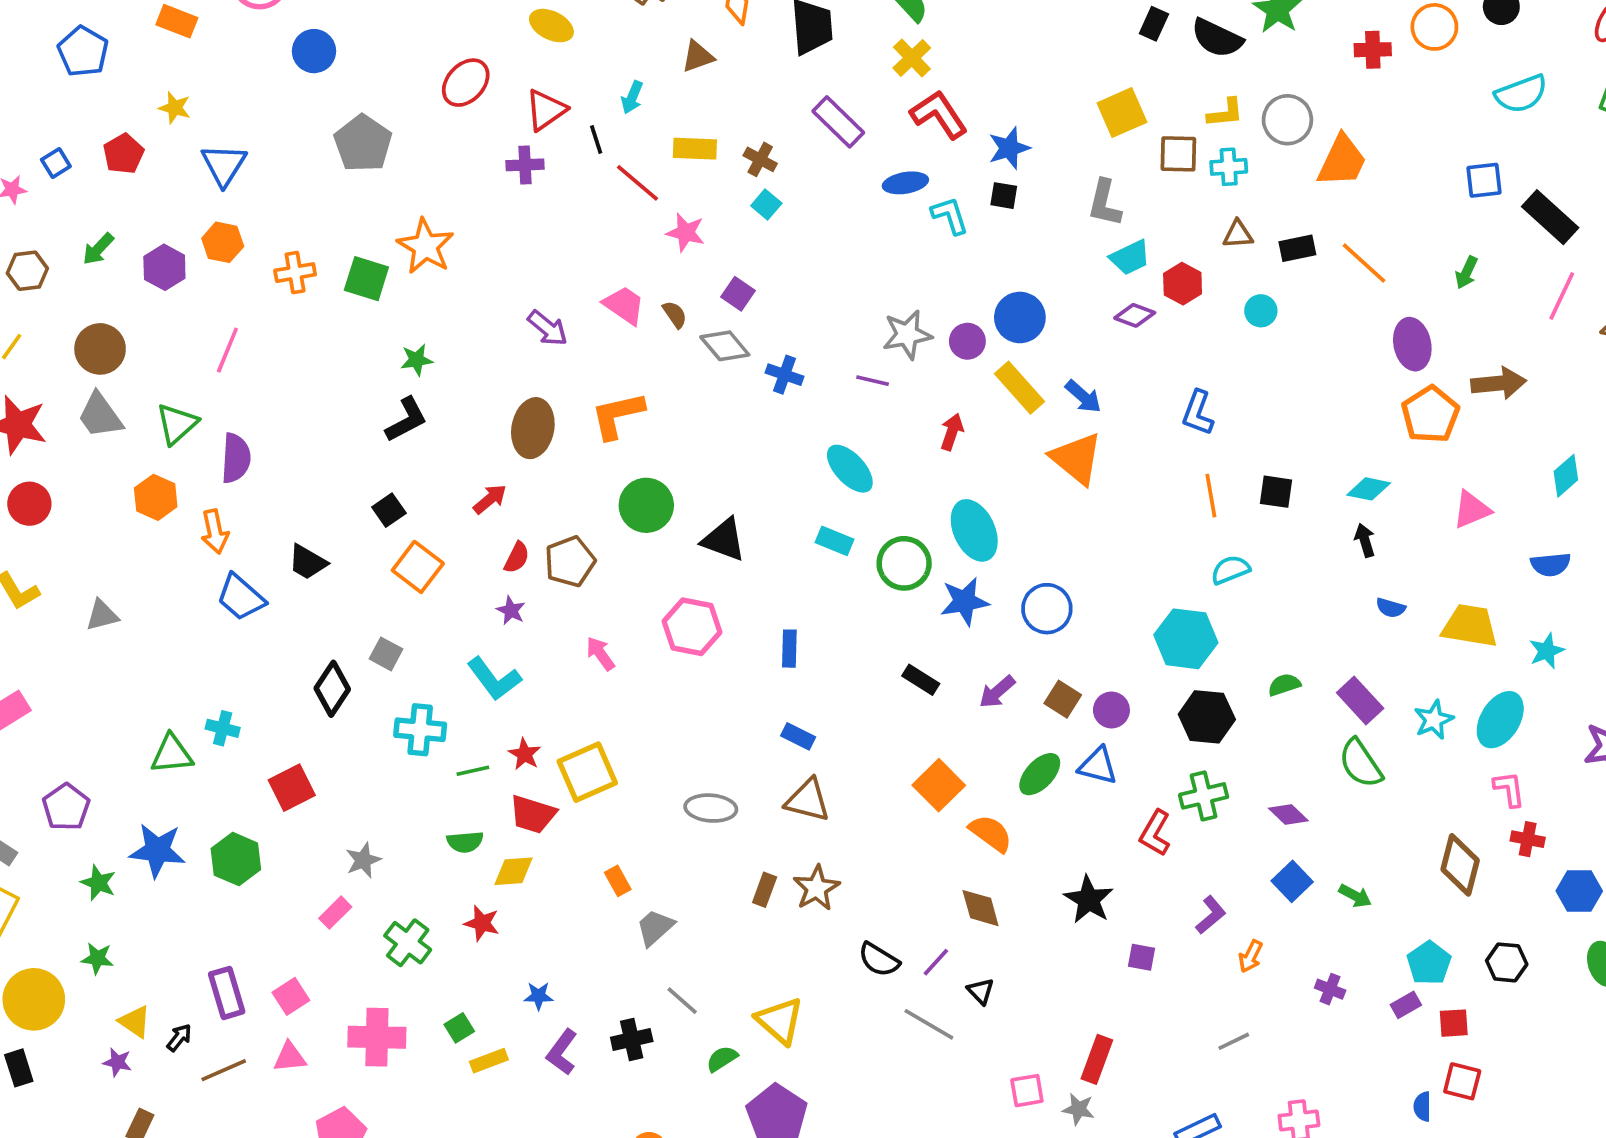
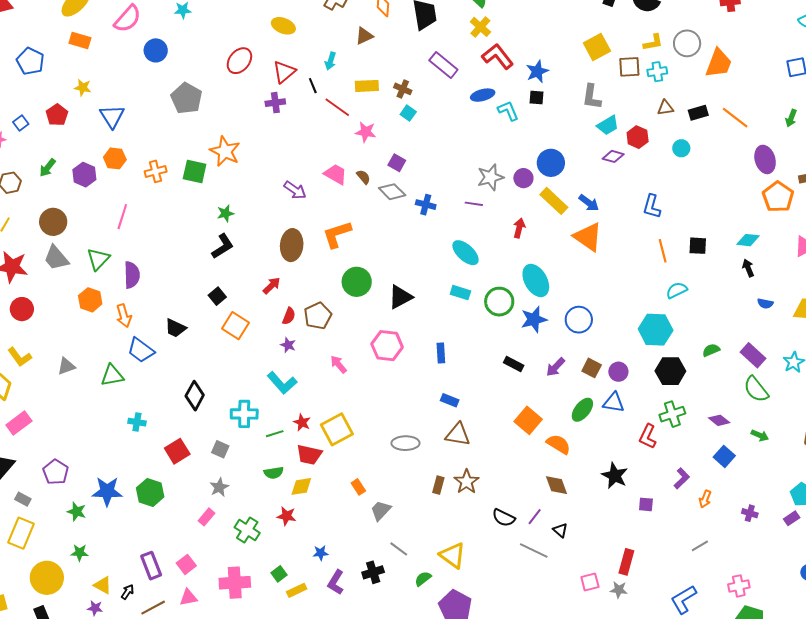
black triangle: (724, 540) -> (400, 297), turned -44
gray square: (386, 654) -> (220, 449), moved
green triangle: (172, 754) -> (112, 375), moved
green arrow: (1355, 896) -> (760, 435), moved

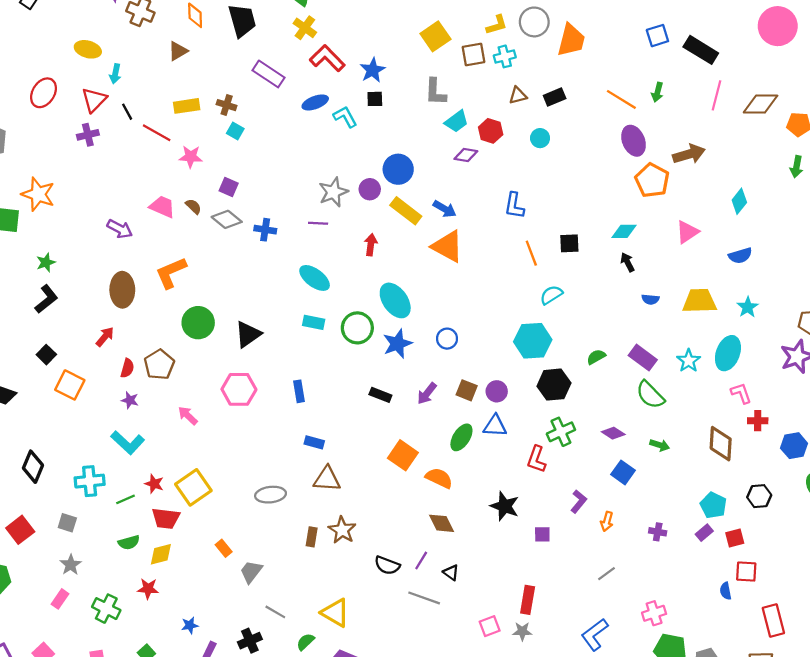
cyan arrow: (330, 61) -> (115, 74), moved
orange line: (735, 118) -> (621, 99), moved
blue circle: (579, 320) -> (447, 339), size x0.7

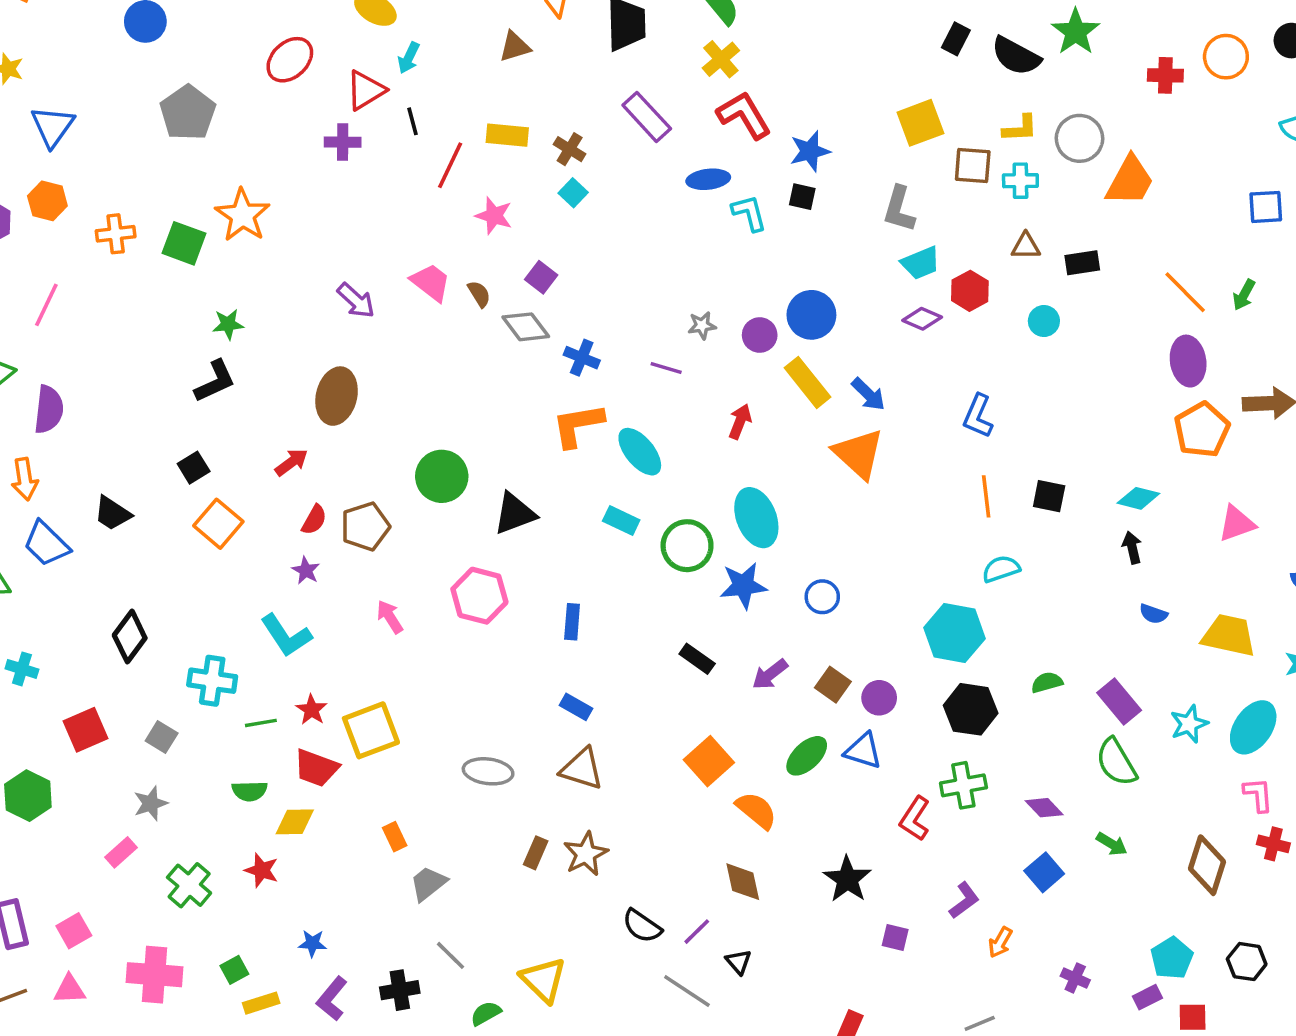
red line: (157, 133) -> (450, 165), turned 72
gray star: (333, 192) -> (702, 325), size x0.6
orange L-shape: (171, 273) -> (578, 425), moved

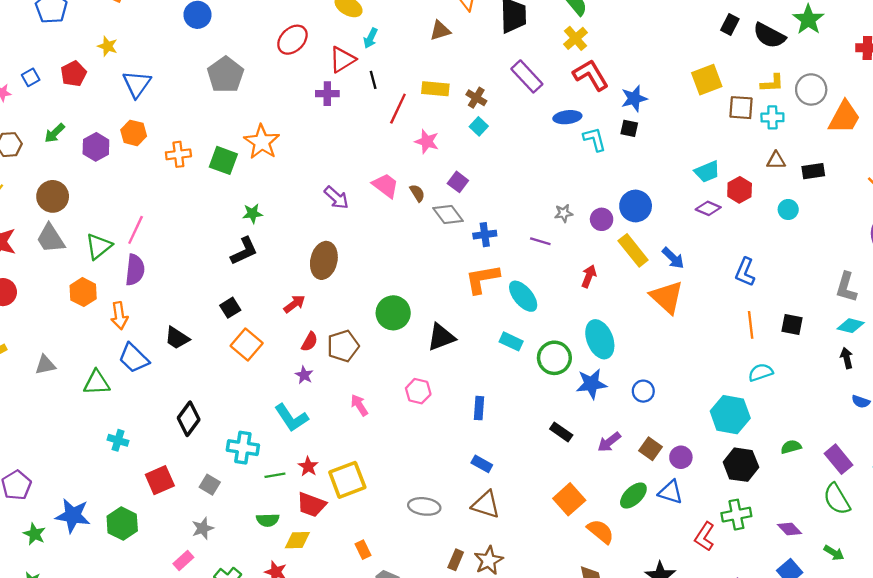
gray L-shape: (899, 209) -> (846, 287), moved
pink line: (46, 305) -> (136, 230), moved
blue cross: (582, 358) -> (485, 235), turned -30
pink hexagon: (479, 596) -> (418, 391), size x0.7

